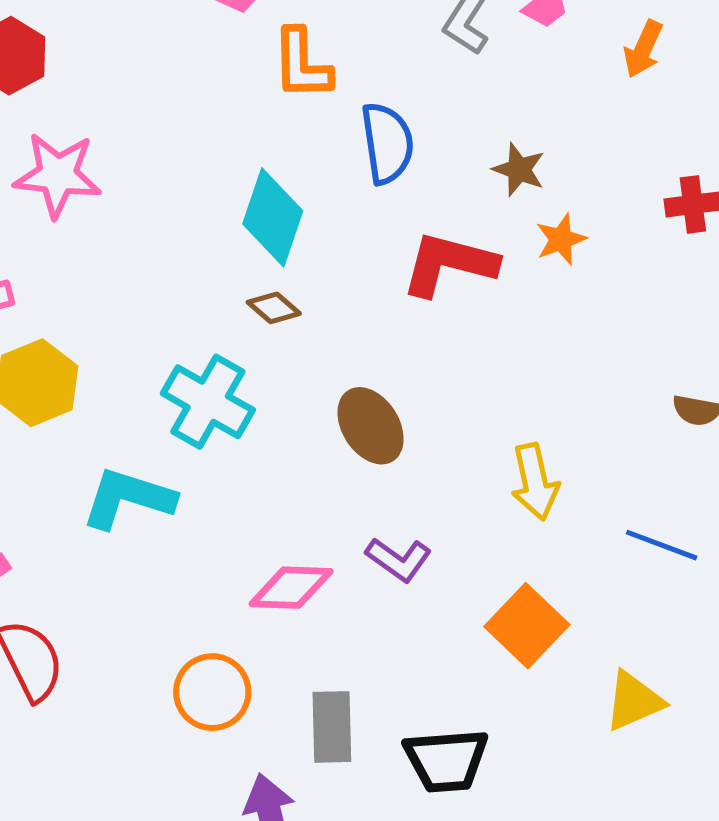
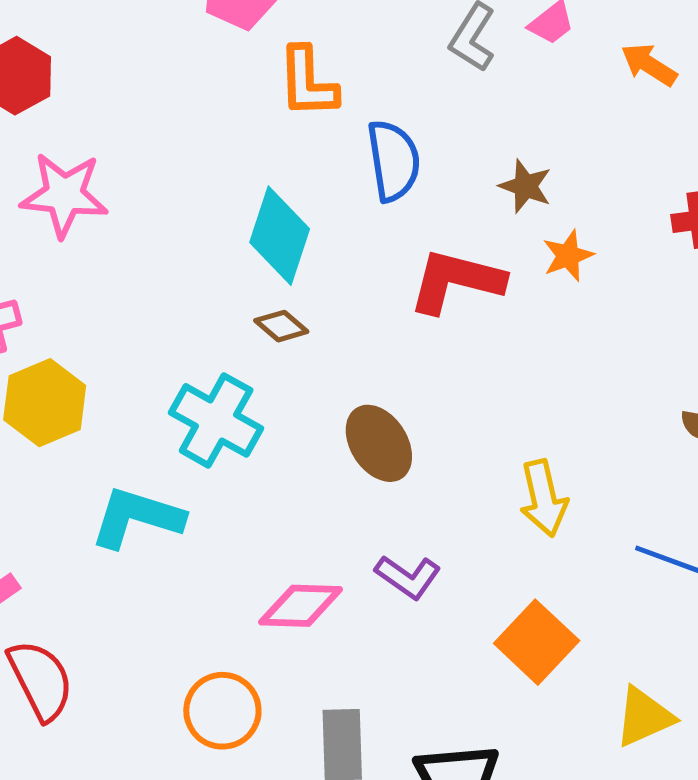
orange arrow: (643, 49) -> (649, 65), turned 98

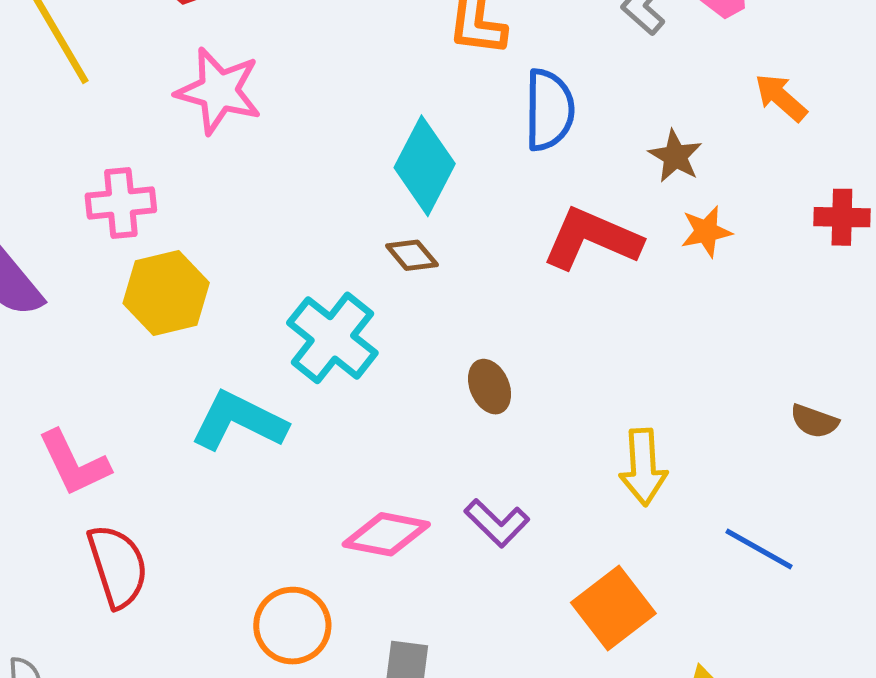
orange arrow: (649, 65) -> (781, 98), moved
brown ellipse: (379, 443) -> (490, 387), size x0.7

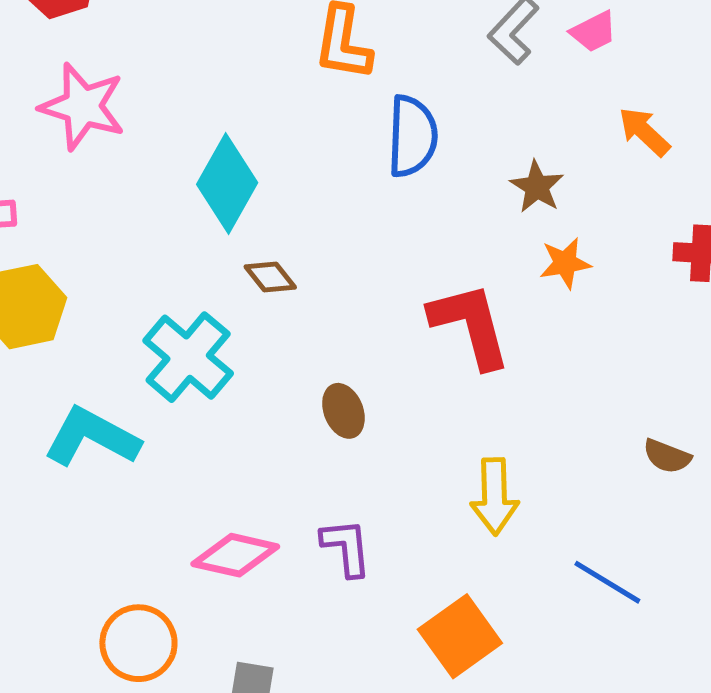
cyan diamond: (425, 166) -> (227, 184), moved
red L-shape: (592, 239) -> (470, 325), moved, turned 50
purple L-shape: (497, 523) -> (346, 547), turned -142

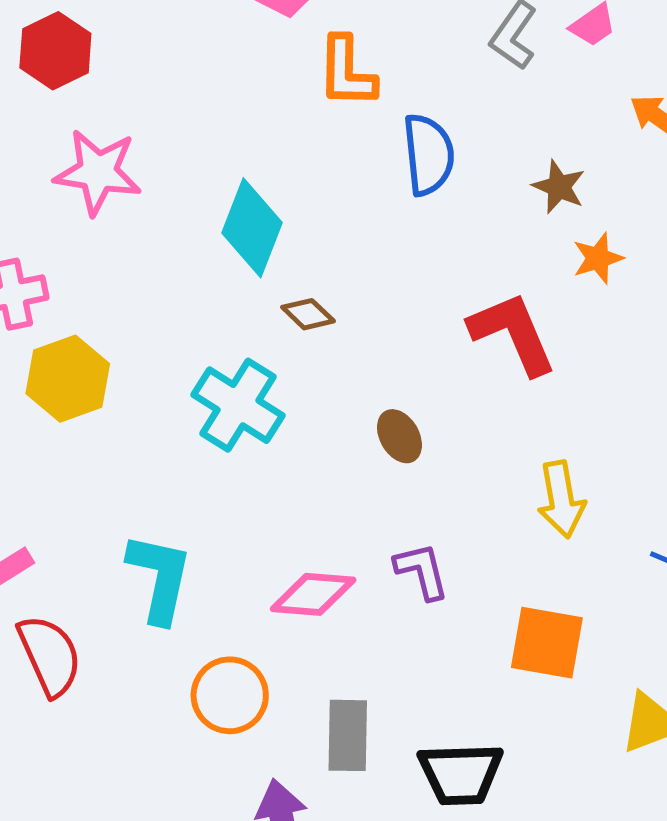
cyan L-shape: (92, 437) -> (160, 578), moved, turned 82
orange square: (460, 636) -> (547, 643), turned -36

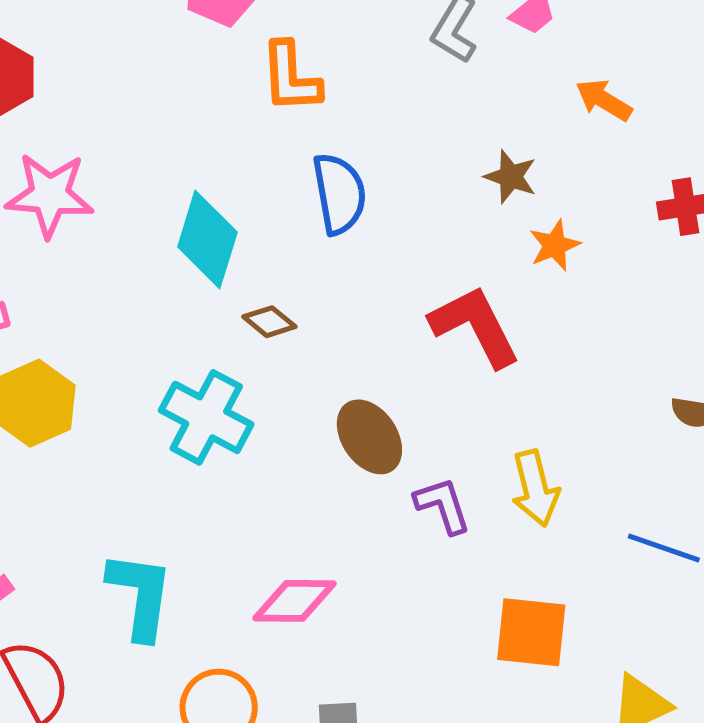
blue semicircle: (428, 155) -> (339, 194), moved
brown ellipse: (399, 436) -> (369, 437), size x1.4
purple L-shape: (422, 571) -> (443, 505), moved

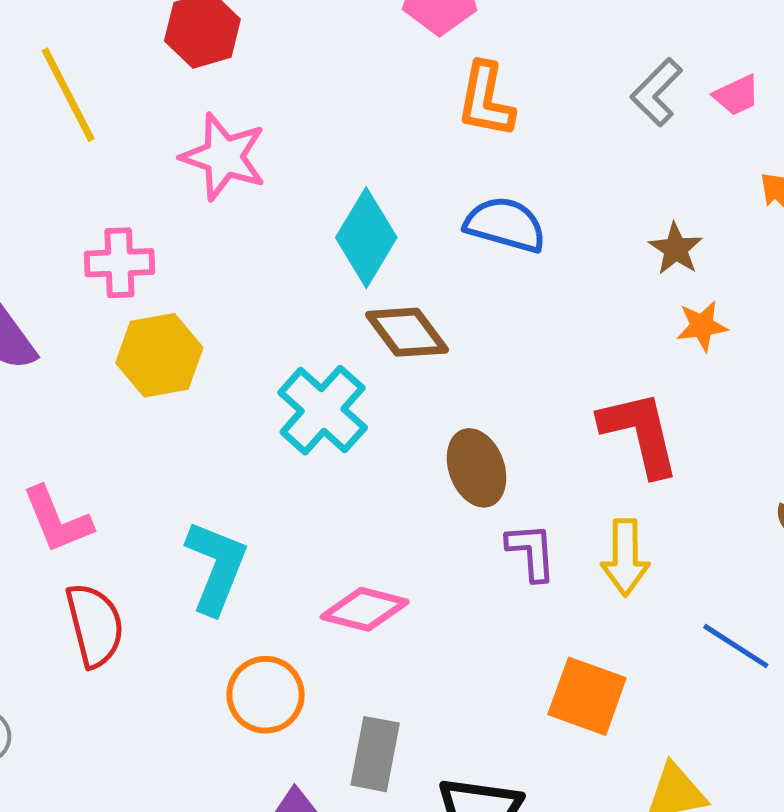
blue semicircle: (339, 194) -> (505, 225), turned -78
brown diamond: (269, 322) -> (407, 332), size x1.6
red L-shape: (475, 326) -> (640, 433), moved

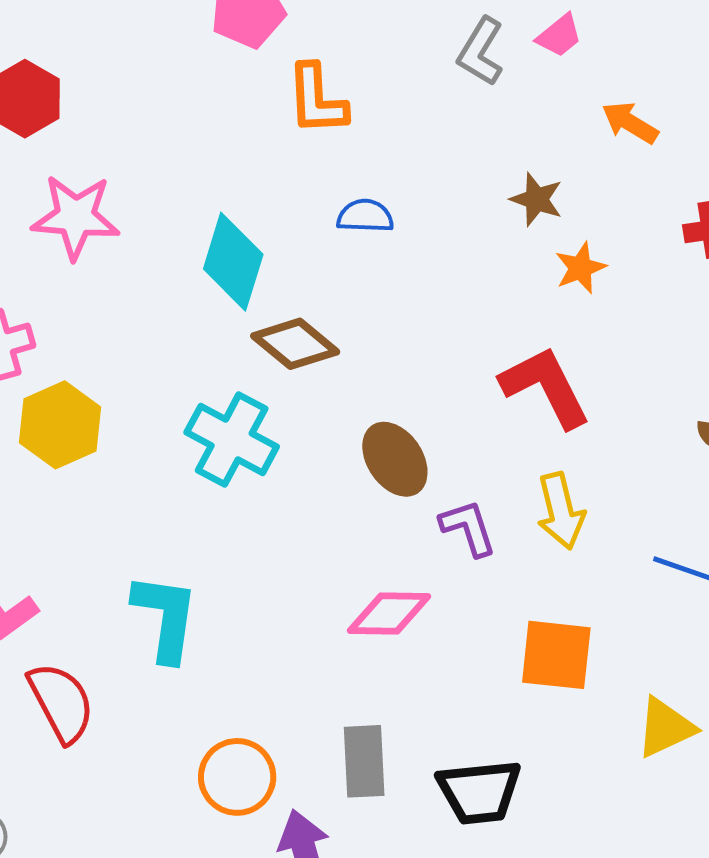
blue semicircle: (505, 225) -> (365, 216), size x0.7
pink diamond: (365, 609) -> (389, 613), moved
orange circle: (266, 695) -> (237, 777), moved

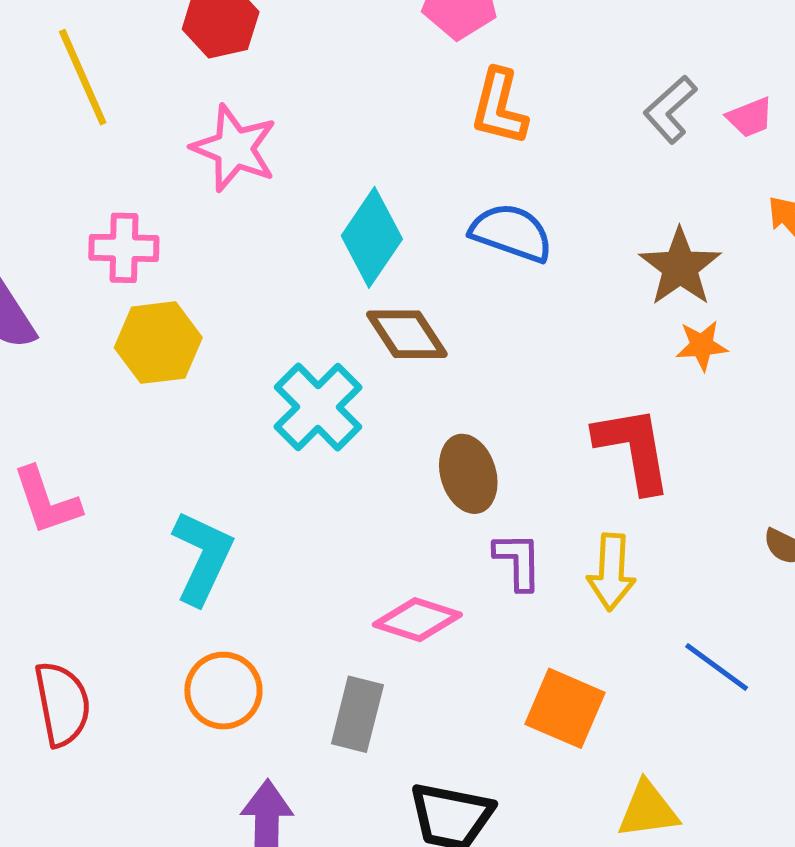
brown star: (537, 199) -> (680, 267), size x1.5
blue semicircle: (365, 216) -> (511, 233), size x1.5
red semicircle: (61, 702) -> (62, 704), moved
gray rectangle: (364, 761) -> (357, 714), moved
orange circle: (237, 777) -> (223, 691), moved

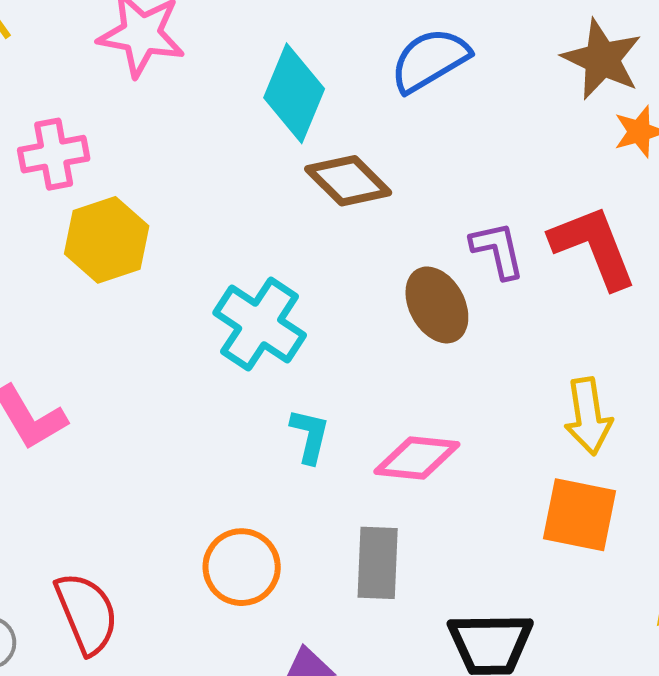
blue semicircle: (511, 233) -> (430, 60), turned -38
cyan cross: (318, 407) -> (260, 324), moved
cyan L-shape: (202, 557) -> (310, 436), moved, size x0.6
purple L-shape: (518, 561) -> (497, 250), moved
yellow arrow: (611, 572) -> (588, 416), moved

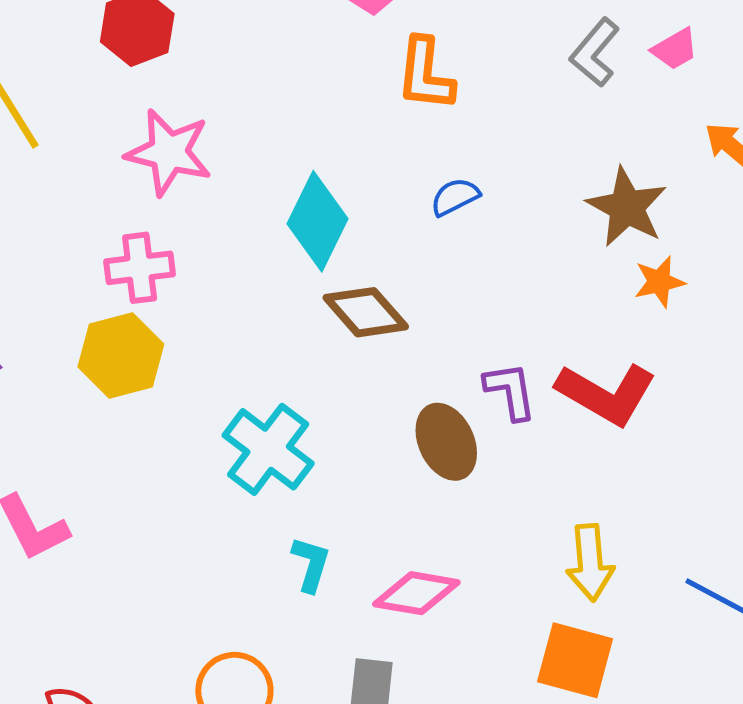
blue semicircle: (430, 60) -> (455, 197), size x0.6
pink cross: (54, 154) -> (140, 268), moved
red L-shape: (593, 247) -> (606, 394), turned 138

